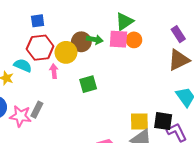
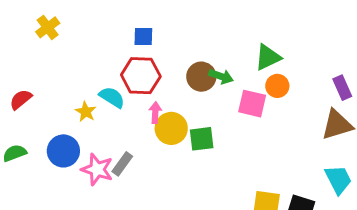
pink square: (118, 39) -> (252, 104), moved
yellow circle: (66, 52) -> (171, 128), moved

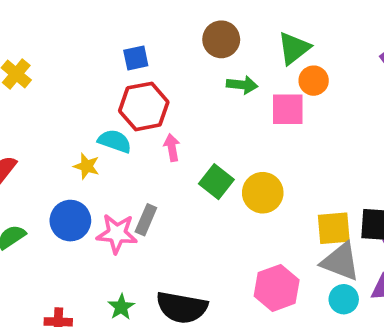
brown circle: (201, 77) -> (221, 39), moved
yellow circle: (171, 128) -> (263, 193), moved
green square: (202, 139) -> (216, 182), moved, turned -32

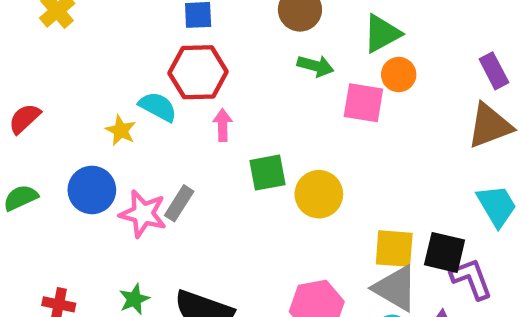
green square: (216, 182) -> (268, 173), turned 32

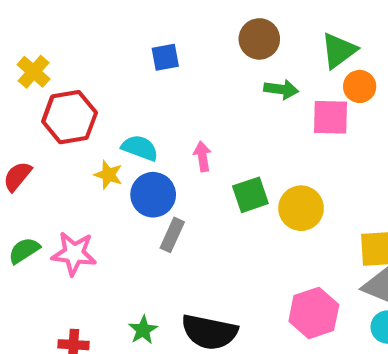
red hexagon: (198, 72) -> (70, 117), moved
blue circle: (92, 190) -> (153, 195), moved
pink star: (143, 214) -> (74, 254), moved

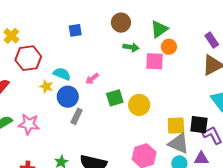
pink arrow: (202, 156) -> (92, 79), turned -120

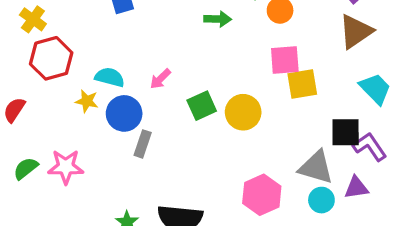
yellow cross: (11, 36) -> (33, 19), moved
pink square: (154, 61) -> (285, 60), moved
yellow square: (176, 126) -> (302, 84), moved

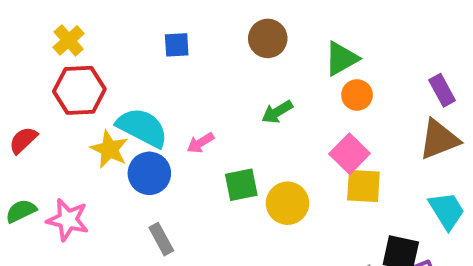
green arrow: (218, 19) -> (277, 112), moved, turned 135
pink square: (285, 60) -> (350, 154), turned 36
cyan semicircle: (110, 77) -> (142, 128), size x1.5
yellow star: (87, 101) -> (109, 149), size x1.4
gray rectangle: (143, 144) -> (161, 239), moved, turned -60

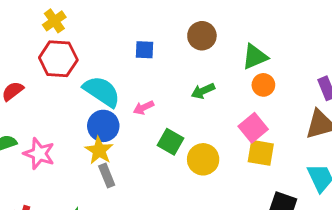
blue square: (177, 45) -> (145, 50), moved
yellow star: (109, 149) -> (99, 150), moved
green square: (241, 185) -> (170, 142), turned 35

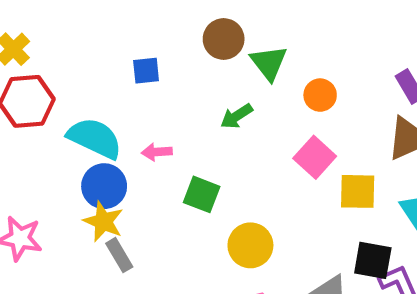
green triangle: (255, 57) -> (269, 63), moved, turned -36
pink arrow: (144, 108) -> (157, 152), turned 30
yellow square: (261, 153) -> (358, 191), moved
yellow circle: (203, 159) -> (250, 245), moved

